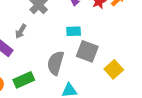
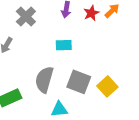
gray square: (87, 51) -> (79, 82), moved

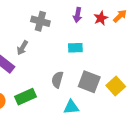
gray cross: (26, 17) -> (40, 21), turned -30
gray semicircle: (44, 80) -> (57, 80), size x0.7

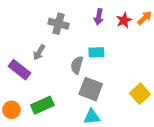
gray semicircle: (57, 80) -> (77, 65), moved
gray square: (89, 82) -> (91, 89), moved

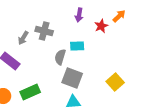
red star: (124, 20) -> (101, 26), moved
gray cross: (59, 24) -> (44, 31), moved
gray arrow: (39, 52) -> (23, 38), moved

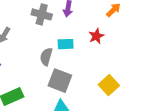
red star: (101, 26) -> (96, 36), moved
gray cross: (44, 31) -> (42, 14), moved

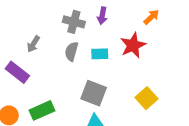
red star: (96, 36) -> (133, 45), size x1.5
gray semicircle: (46, 57) -> (71, 51), moved

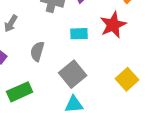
gray semicircle: (71, 51) -> (37, 51), moved
gray square: (94, 93) -> (73, 74), turned 30

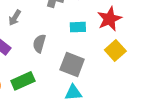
gray square: (73, 74) -> (72, 65), turned -30
yellow square: (127, 79) -> (115, 50), moved

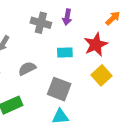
gray semicircle: (39, 43) -> (27, 68), turned 48

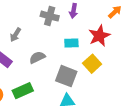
yellow square: (101, 75) -> (92, 64), moved

